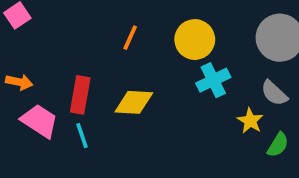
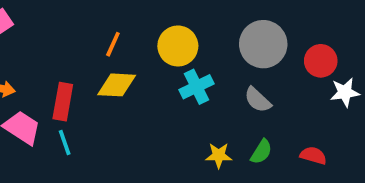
yellow diamond: (134, 102) -> (117, 85), moved
yellow star: (250, 121) -> (219, 155), moved, turned -30

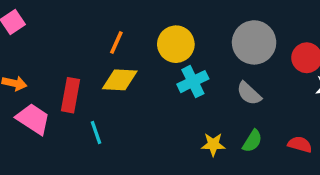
cyan line: (65, 142) -> (96, 133), moved

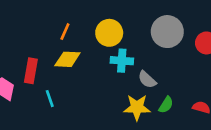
cyan cross: (193, 82) -> (122, 61), turned 30
gray semicircle: (249, 93) -> (147, 80), moved
yellow star: (213, 144) -> (137, 107), size x1.5

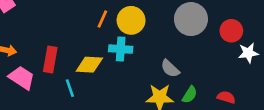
orange line: (65, 32) -> (102, 19), moved
yellow diamond: (67, 59) -> (89, 65), moved
cyan cross: (122, 61) -> (121, 49), moved

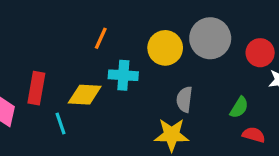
yellow circle: (131, 20) -> (165, 48), moved
gray semicircle: (170, 69) -> (184, 99), turned 54
green semicircle: (190, 95) -> (239, 107), moved

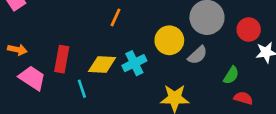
yellow circle: (165, 48) -> (169, 40), moved
cyan cross: (123, 75) -> (134, 63), moved, turned -30
gray semicircle: (184, 99) -> (198, 55), moved, turned -140

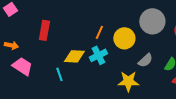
orange line: (116, 17) -> (99, 32), moved
gray semicircle: (198, 55) -> (145, 60), moved
red rectangle: (62, 59) -> (44, 30), moved

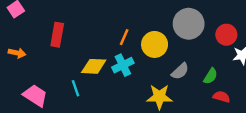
pink trapezoid: (22, 66) -> (35, 96), moved

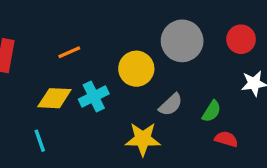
red circle: (226, 35) -> (241, 39), moved
orange line: (124, 37) -> (69, 52), moved, turned 42
cyan line: (75, 88) -> (40, 141), moved

